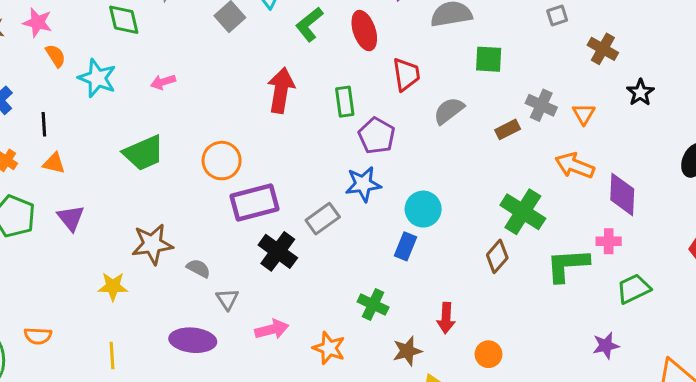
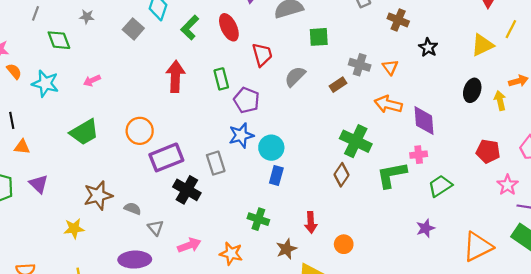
cyan circle: (423, 209) -> (271, 148), moved
gray rectangle: (323, 219) -> (216, 163), turned -65

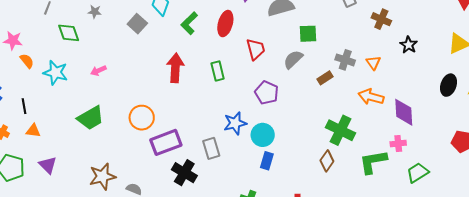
red ellipse: (229, 27) -> (225, 24), turned 40
gray semicircle: (295, 76) -> (293, 59), moved
purple pentagon: (247, 100) -> (267, 93), moved

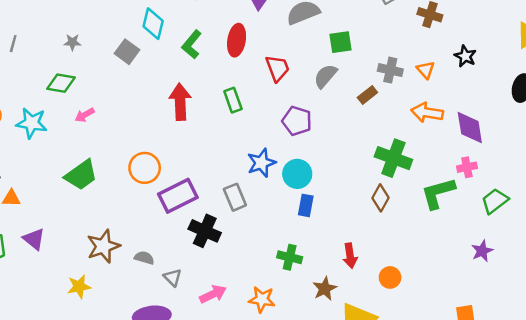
green diamond: (69, 33) -> (61, 83), moved, turned -55
black star: (409, 45) -> (465, 56), moved

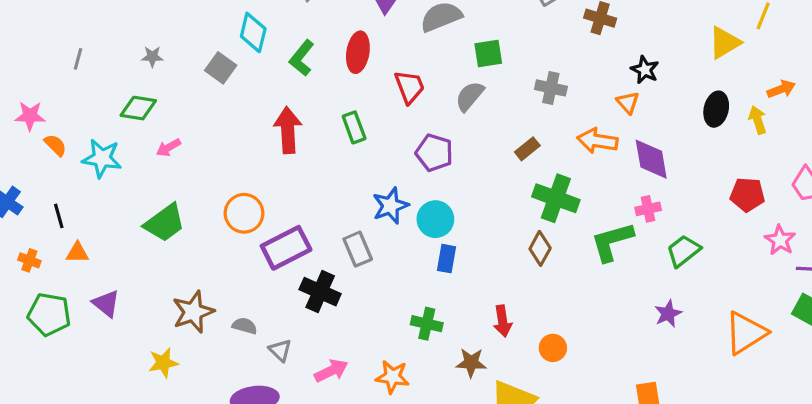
orange triangle: (426, 70) -> (628, 103), moved
brown rectangle: (367, 95) -> (527, 149), moved
brown star: (325, 289) -> (471, 363), turned 30

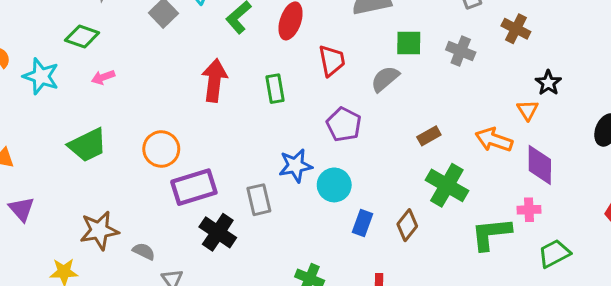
gray cross: (551, 88) -> (461, 51), moved
brown diamond: (540, 248) -> (407, 225), moved
blue rectangle: (447, 259) -> (363, 223), moved

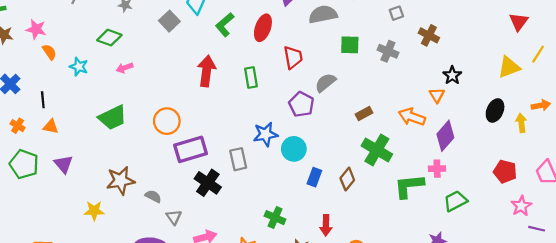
cyan star: (41, 76) -> (79, 67), size x0.7
gray semicircle: (385, 79) -> (325, 83), moved
purple diamond: (540, 165) -> (445, 136), turned 40

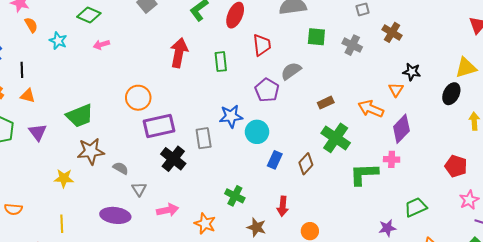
black star: (452, 75) -> (412, 72), turned -30
black ellipse: (495, 110) -> (451, 94), moved
green trapezoid: (113, 118) -> (80, 116), moved
green trapezoid: (455, 201) -> (416, 207), moved

